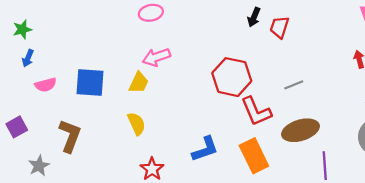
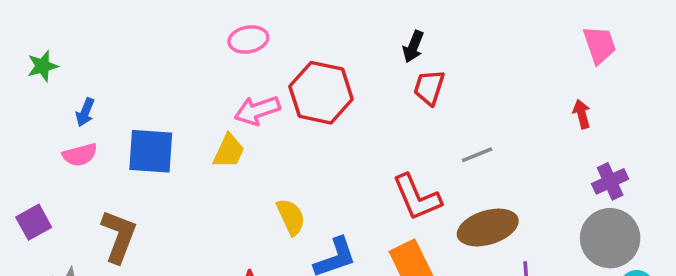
red trapezoid: (279, 27) -> (429, 87), moved
blue arrow: (28, 58) -> (85, 112), moved
red hexagon: (232, 77) -> (321, 93), moved
yellow semicircle: (136, 124) -> (291, 217), moved

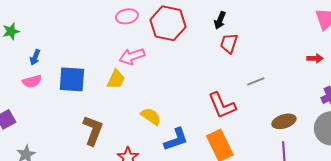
red hexagon: (321, 93) -> (168, 23), moved
red arrow: (582, 114) -> (315, 58), turned 105
yellow semicircle: (291, 217) -> (151, 116), turned -30
brown ellipse: (488, 227) -> (284, 121), moved, size x0.7
brown L-shape: (119, 236) -> (93, 130), moved

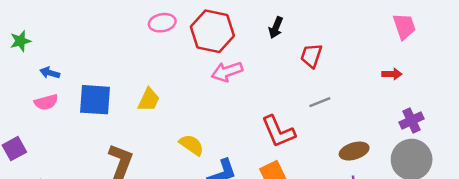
red trapezoid: (229, 43) -> (311, 56), moved
pink arrow: (132, 56) -> (227, 72), moved
blue arrow: (35, 57) -> (50, 73), turned 84

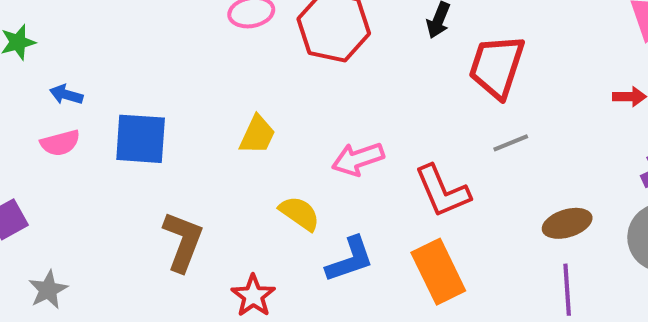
red trapezoid: (311, 56) -> (497, 66), size x1.6
pink arrow: (227, 72) -> (358, 159), moved
yellow trapezoid: (149, 100) -> (257, 135), moved

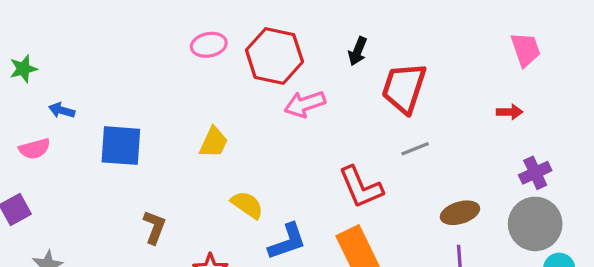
pink semicircle: (60, 143) -> (34, 149), moved
pink arrow: (358, 159) -> (305, 104), moved
brown L-shape: (183, 241) -> (154, 227), size x0.7

